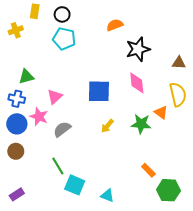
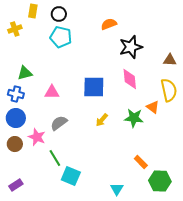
pink triangle: (55, 97) -> (52, 92), turned 42
pink star: (39, 117) -> (37, 137), moved
cyan triangle: (107, 195) -> (117, 189), moved, turned 40

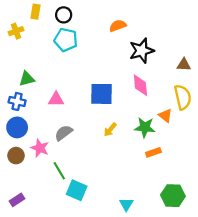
orange rectangle: (141, 162) -> (153, 152), moved, turned -64

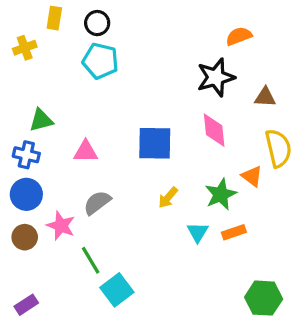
orange semicircle: (118, 26) -> (239, 36), moved
brown triangle: (184, 65) -> (265, 97), moved
green star: (145, 127) -> (221, 194), turned -30
cyan square: (77, 190) -> (117, 290), turned 30
cyan triangle: (126, 204) -> (198, 232), moved

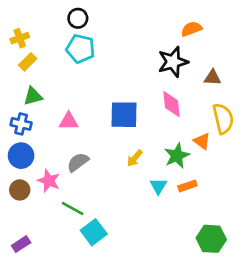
yellow rectangle: (54, 18) -> (28, 62), moved, turned 36
green line: (91, 260) -> (73, 208), turned -30

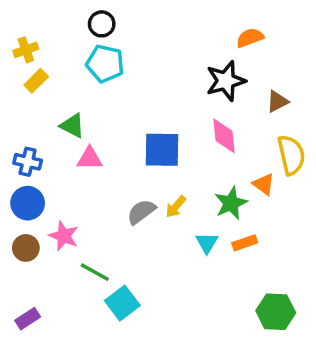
brown triangle: (213, 78) -> (277, 101), turned -30
green triangle: (33, 96) -> (72, 126), moved, turned 42
gray semicircle: (78, 162) -> (141, 212), moved

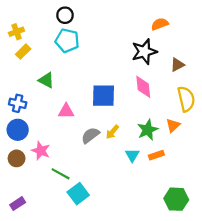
pink triangle: (90, 158) -> (66, 111), moved
orange triangle: (264, 184) -> (173, 125), moved, turned 40

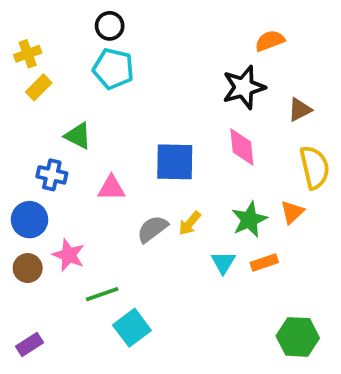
blue cross: (18, 103) -> (52, 175), moved
green line: (61, 174) -> (102, 294), turned -48

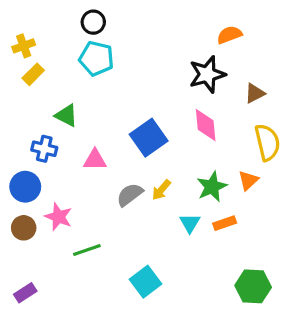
blue square: (175, 162) -> (149, 138), turned -36
cyan square: (132, 328) -> (145, 282), moved

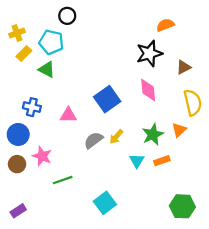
cyan pentagon: (96, 59) -> (51, 42), moved
green triangle: (66, 115) -> (47, 69), moved

